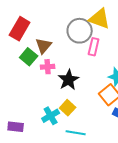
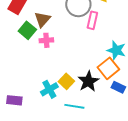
black star: (69, 80) -> (88, 81), moved

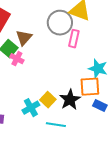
pink cross: (46, 40) -> (17, 59), moved, turned 32
orange square: (108, 68) -> (90, 87), turned 35

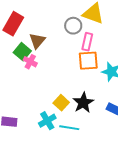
gray circle: (60, 23) -> (73, 26), size x0.7
orange square: (90, 87) -> (88, 61), moved
cyan cross: (31, 108) -> (47, 121), moved

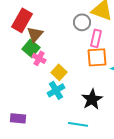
brown triangle: (37, 41) -> (35, 34), moved
yellow square: (61, 103) -> (59, 72), moved
cyan cross: (47, 121) -> (56, 90), moved

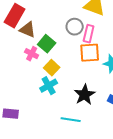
gray circle: (82, 22) -> (75, 27), moved
brown triangle: (35, 34) -> (28, 30), turned -48
green square: (31, 48) -> (47, 44), moved

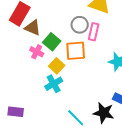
orange square: (90, 53) -> (76, 51), moved
black star: (85, 95) -> (104, 113), moved, turned -30
cyan line: (71, 120) -> (76, 118), turned 36

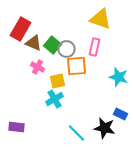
gray circle: (80, 25) -> (67, 49), moved
green square: (52, 42) -> (53, 45), moved
yellow square: (57, 66) -> (58, 81), turned 35

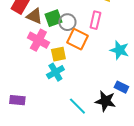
green square: (53, 45) -> (53, 18), turned 30
orange square: (77, 66) -> (77, 39), turned 30
pink cross: (38, 67) -> (38, 40), size x1.5

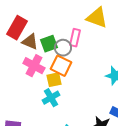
pink rectangle: (95, 20) -> (75, 38), moved
orange square: (77, 39) -> (61, 66), moved

